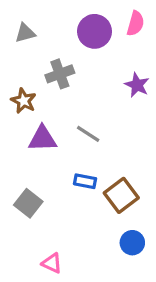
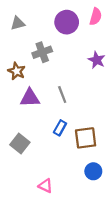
gray line: (88, 134) -> (62, 94), turned 36
blue rectangle: (85, 181) -> (60, 128), turned -72
brown square: (121, 195) -> (86, 138), turned 30
pink triangle: (52, 263) -> (45, 186), moved

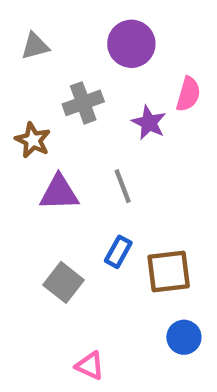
pink semicircle: (96, 17) -> (188, 94), moved
purple star: (97, 60) -> (149, 123), moved
gray square: (20, 143) -> (64, 282), moved

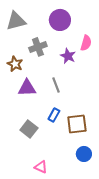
gray triangle: (35, 46) -> (16, 21), size x1.5

